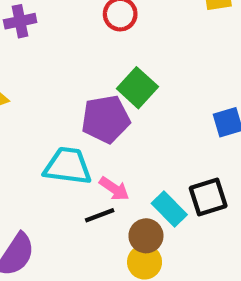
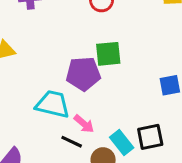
green square: (137, 88) -> (108, 54), turned 36
black line: (100, 215) -> (72, 142), turned 40

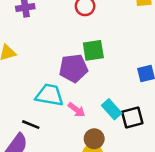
black line: (72, 142) -> (31, 125), moved
cyan rectangle: (122, 142) -> (112, 109), moved

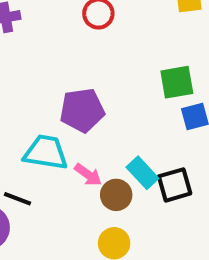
green square: (93, 50) -> (177, 82), moved
brown circle: (94, 139) -> (116, 195), moved

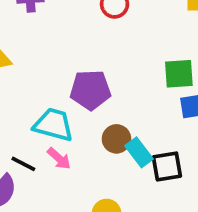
pink arrow: (88, 175) -> (59, 158), moved
brown circle: (116, 195) -> (116, 139), moved

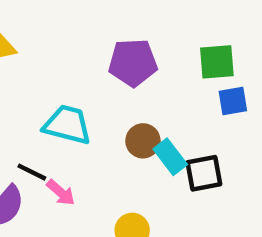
purple pentagon: (90, 90) -> (133, 63), moved
pink arrow: (59, 158) -> (61, 193), moved

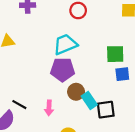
purple pentagon: (133, 63) -> (63, 70), moved
cyan trapezoid: (67, 125) -> (65, 44), moved, turned -40
pink arrow: (61, 193) -> (49, 108), moved, turned 48

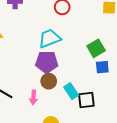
green square: (115, 54) -> (96, 48), turned -30
brown circle: (76, 92) -> (49, 81), moved

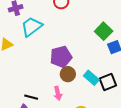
cyan trapezoid: (50, 38) -> (32, 27), moved

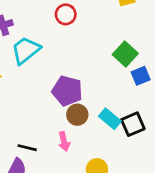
purple pentagon: (61, 57) -> (67, 91), turned 30

